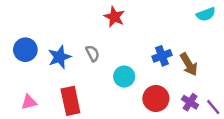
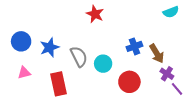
gray semicircle: (92, 53) -> (79, 57), moved, size x1.5
pink triangle: (29, 102) -> (24, 73), moved
purple cross: (190, 102) -> (167, 74), moved

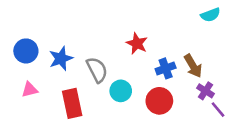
red star: (95, 14) -> (137, 43), moved
blue cross: (134, 46) -> (166, 68), moved
cyan circle: (103, 64) -> (121, 91), moved

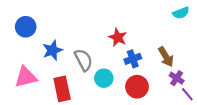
blue circle: (26, 51) -> (26, 27), moved
blue cross: (166, 68) -> (133, 59), moved
pink triangle: (30, 90) -> (26, 77), size x1.6

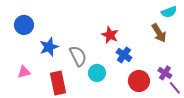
brown arrow: (166, 57) -> (159, 33), moved
blue cross: (133, 59) -> (124, 55), turned -35
pink triangle: (26, 77) -> (24, 72), size x0.6
red circle: (137, 87) -> (139, 81), moved

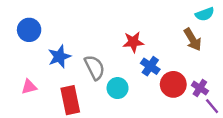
red star: (110, 35) -> (133, 42), turned -30
red circle: (139, 81) -> (173, 84), moved

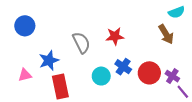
blue star: (59, 57) -> (49, 60), moved
blue cross: (150, 66) -> (123, 67), moved
gray semicircle: (95, 67) -> (81, 43), moved

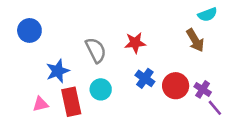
pink triangle: (25, 75) -> (41, 104), moved
cyan circle: (101, 76) -> (101, 89), moved

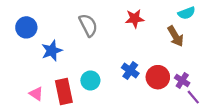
red star: (135, 43) -> (135, 19), moved
gray semicircle: (96, 50) -> (88, 25), moved
blue star: (58, 71) -> (52, 51), moved
pink triangle: (41, 104) -> (36, 94), turned 48

